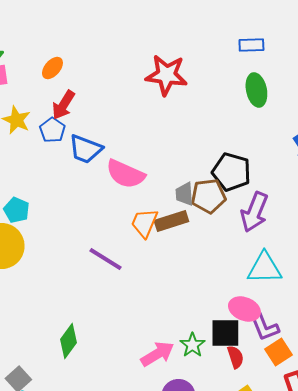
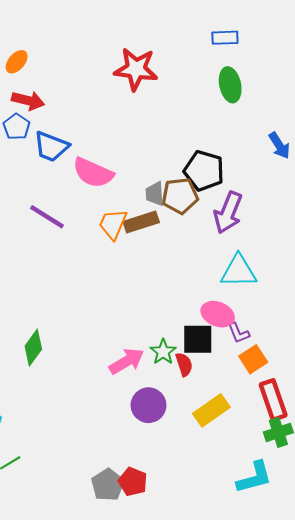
red arrow: (63, 105) -> (28, 101), turned -108
purple line: (105, 259) -> (47, 217), moved
purple L-shape: (264, 327) -> (239, 333), size x0.7
red semicircle: (235, 357) -> (184, 364), moved

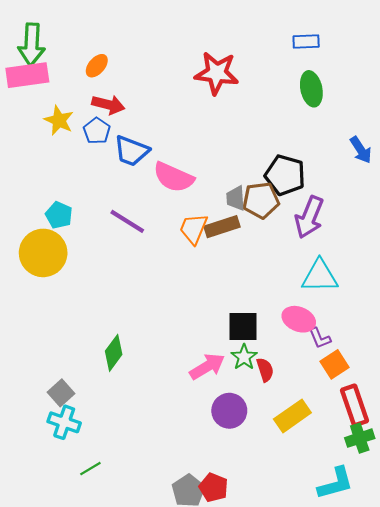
black square: (198, 339) -> (243, 327), moved

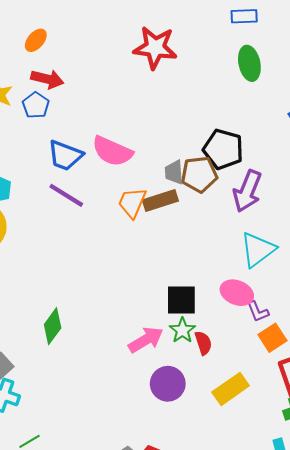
blue trapezoid: (131, 151) -> (65, 155), moved
cyan triangle: (320, 276) -> (258, 250), turned -36

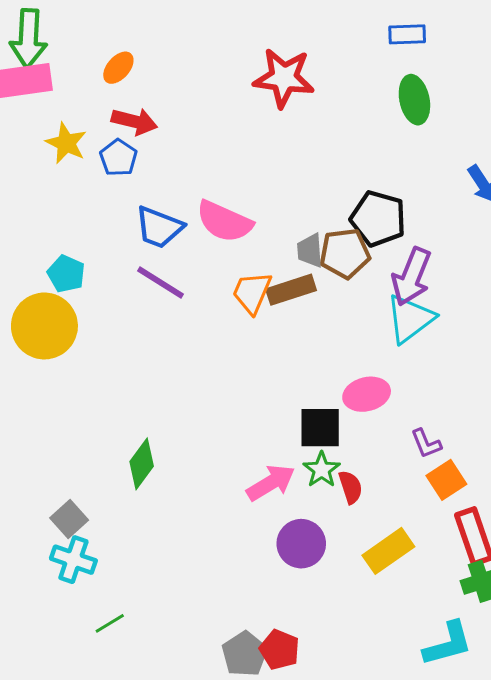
cyan triangle: (258, 250) -> (410, 319), moved
pink ellipse: (237, 293) -> (367, 394), moved, turned -36

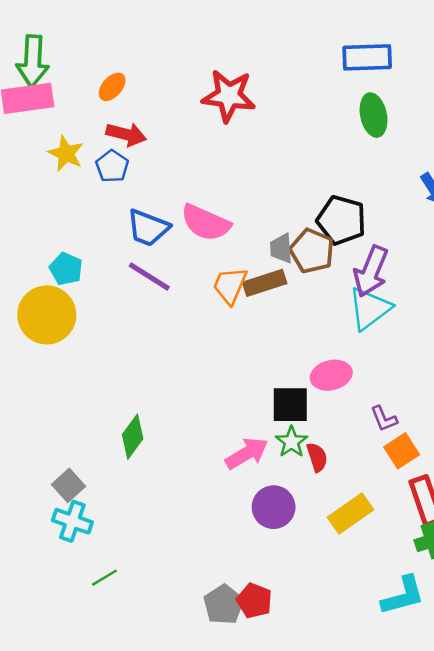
blue rectangle: (407, 34) -> (367, 57), size x1.5
red star: (284, 78) -> (229, 96), moved
brown pentagon: (345, 253) -> (312, 251), turned 30

